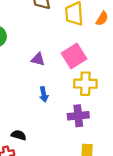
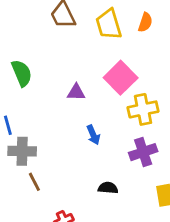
black semicircle: (19, 135) -> (108, 188), moved

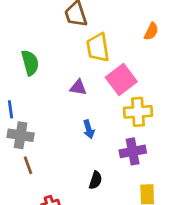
yellow trapezoid: (109, 24) -> (98, 47), moved
black semicircle: (108, 188) -> (96, 180), turned 96

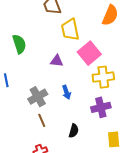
orange semicircle: (151, 31) -> (110, 15), size x1.5
gray cross: (21, 135) -> (38, 97), moved, turned -36
brown line: (28, 165) -> (42, 120), moved

